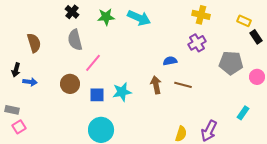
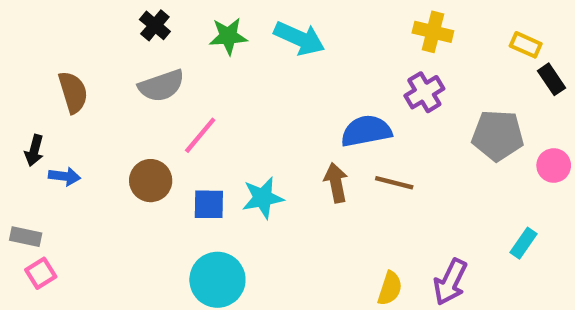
gray semicircle: (75, 40) -> (161, 86), turned -95
blue semicircle: (170, 61) -> (366, 131), size x1.6

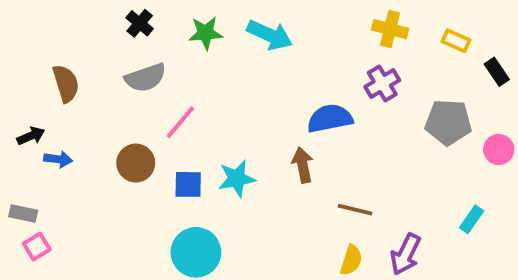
yellow rectangle: (526, 45) -> (456, 41), moved
black arrow: (34, 150) -> (31, 136), turned -128
brown line: (394, 183) -> (355, 210), moved

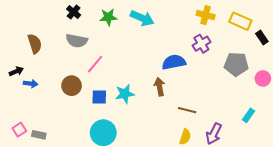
yellow rectangle: (456, 41) -> (240, 21), size x1.5
gray semicircle: (145, 78) -> (77, 41), turned 30
gray rectangle: (23, 214) -> (39, 135), moved

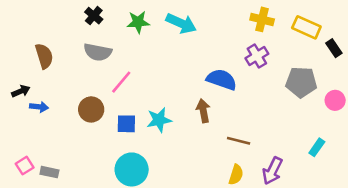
blue semicircle: (174, 62) -> (222, 79), turned 30

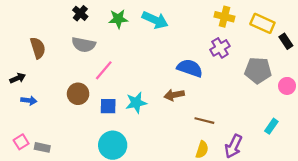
blue arrow: (39, 107) -> (29, 100), moved
brown arrow: (203, 111) -> (174, 95), turned -90

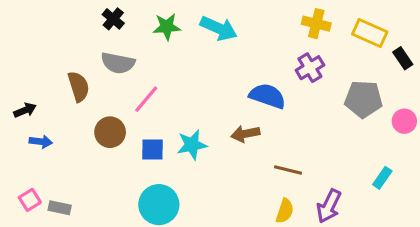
brown semicircle: (38, 48) -> (79, 87), moved

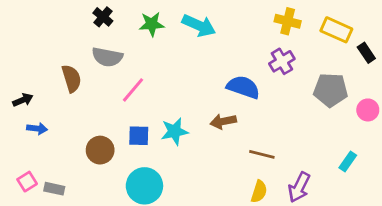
brown circle: (110, 132) -> (100, 150), moved

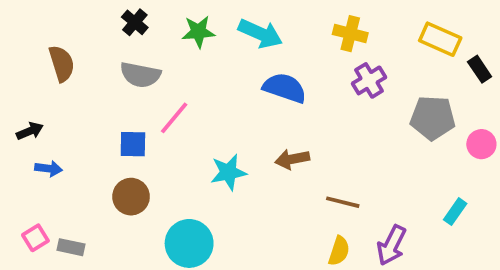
yellow cross: (288, 21) -> (350, 34), moved
brown semicircle: (71, 78) -> (62, 64), moved
blue semicircle: (243, 87) -> (285, 88), moved
blue square: (139, 136) -> (133, 144), moved

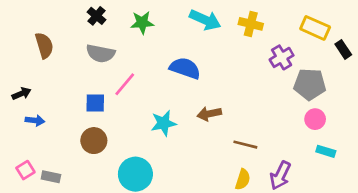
cyan arrow: (260, 34) -> (205, 20), moved
purple cross: (369, 80) -> (282, 57), moved
blue semicircle: (285, 88) -> (185, 68), moved
pink circle: (481, 144) -> (315, 119), moved
cyan rectangle: (455, 212) -> (326, 151), turned 72

